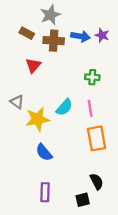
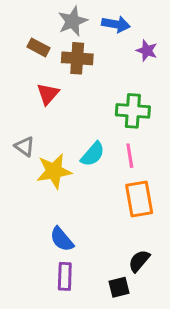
blue arrow: (80, 36) -> (116, 24), moved
green cross: (92, 77) -> (133, 111), size x1.5
blue semicircle: (44, 152) -> (62, 239), moved
black semicircle: (97, 181) -> (139, 261), turned -112

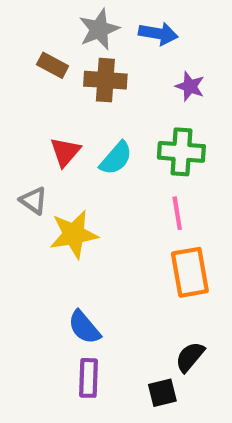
purple star: (147, 51) -> (190, 86), moved
red triangle: (48, 94) -> (65, 152), moved
cyan semicircle: (93, 154) -> (116, 158), moved

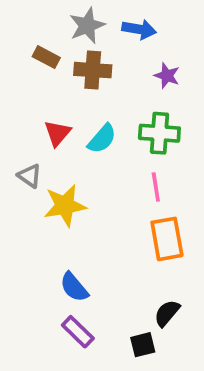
purple rectangle: (88, 378) -> (78, 332), turned -48

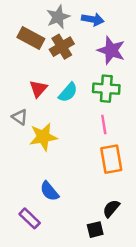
brown rectangle: (46, 57) -> (31, 38), size x1.5
brown cross: (93, 70) -> (62, 47), turned -35
purple star: (167, 76) -> (111, 50), size x1.6
purple rectangle: (78, 332) -> (30, 218), moved

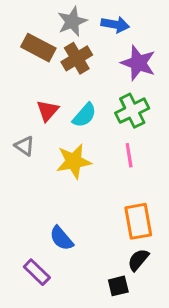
green cross: (106, 89) -> (132, 111), turned -30
yellow star: (43, 137) -> (74, 161), moved
orange rectangle: (111, 159) -> (138, 221), moved

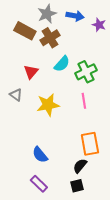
purple star: (138, 63) -> (99, 25), moved, size x0.6
cyan semicircle: (84, 115) -> (62, 64), moved
black semicircle: (138, 260) -> (80, 166), moved
purple rectangle: (37, 272) -> (39, 184), moved

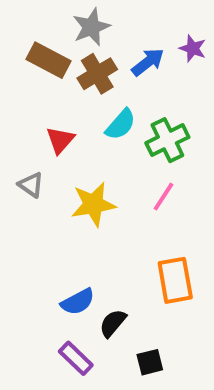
blue arrow: (75, 16) -> (148, 62), moved, turned -48
pink line: (84, 101) -> (163, 197), turned 42
blue semicircle: (40, 155) -> (78, 302), turned -78
black semicircle: (80, 166) -> (113, 323), moved

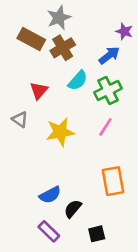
blue arrow: (148, 62) -> (109, 55), moved

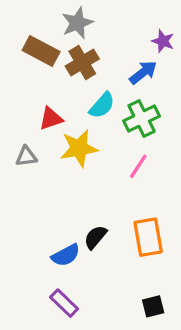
red triangle: (39, 91) -> (51, 119), turned 30
gray triangle: (20, 119) -> (26, 156), turned -42
yellow star: (60, 132) -> (79, 148), moved
black semicircle: (73, 209) -> (95, 237), moved
black square: (97, 234) -> (153, 306), moved

